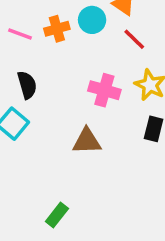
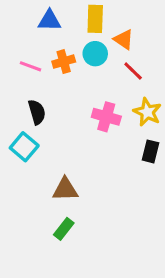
brown triangle: (87, 141) -> (65, 189), moved

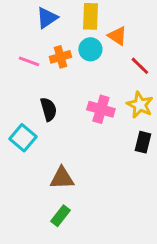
blue triangle: (49, 21) -> (47, 18), turned -35
red line: (133, 71) -> (140, 66), moved
black semicircle: (37, 112) -> (48, 109), moved

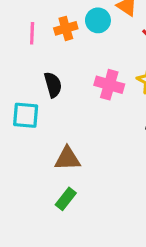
pink line: (29, 61) -> (32, 33), turned 72
cyan square: (23, 138) -> (26, 115), turned -35

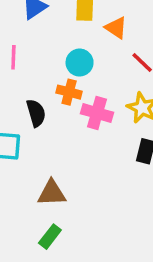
cyan circle: (98, 20) -> (80, 63), moved
orange cross: (66, 28) -> (69, 92), moved, turned 30

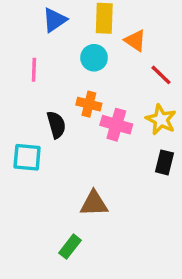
cyan circle: (80, 63) -> (94, 58), moved
brown triangle: (52, 193) -> (94, 204), moved

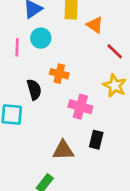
cyan circle: (94, 58) -> (41, 38), moved
pink cross: (116, 125) -> (80, 107), moved
black rectangle: (164, 162) -> (96, 140), moved

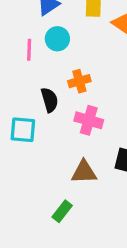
orange cross: (59, 74) -> (79, 81), turned -30
pink cross: (80, 107) -> (89, 120), moved

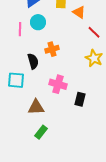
pink cross: (89, 120) -> (58, 84), moved
brown triangle: (84, 172) -> (36, 107), moved

